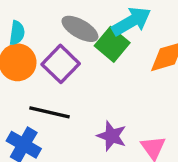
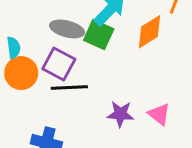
black line: (50, 112) -> (69, 88), moved

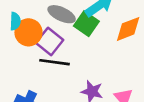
orange circle: (21, 73) -> (28, 32), moved

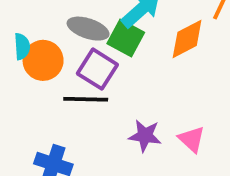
purple square: (50, 41) -> (97, 69), moved

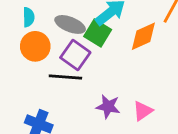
cyan semicircle: (22, 46) -> (29, 17), moved
pink triangle: (192, 139) -> (143, 111), turned 40

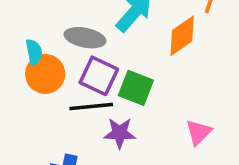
cyan semicircle: (29, 17) -> (34, 52), moved
green square: (98, 33) -> (136, 88), moved
purple star: (108, 107) -> (120, 133), moved

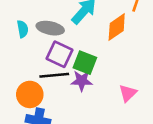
cyan semicircle: (34, 52) -> (23, 29), moved
orange circle: (45, 74) -> (30, 94), moved
purple star: (120, 133) -> (82, 81), moved

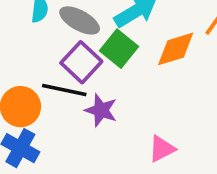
green square: (85, 63) -> (119, 49), moved

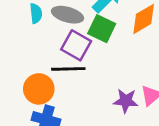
purple star: (101, 110) -> (126, 101), moved

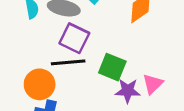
green square: (102, 29) -> (112, 67), moved

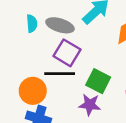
purple star: (128, 91) -> (90, 105), moved

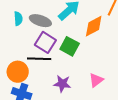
green square: (98, 81) -> (70, 46), moved

